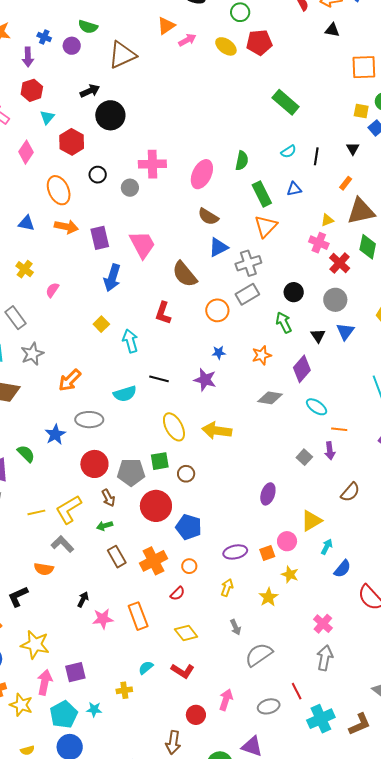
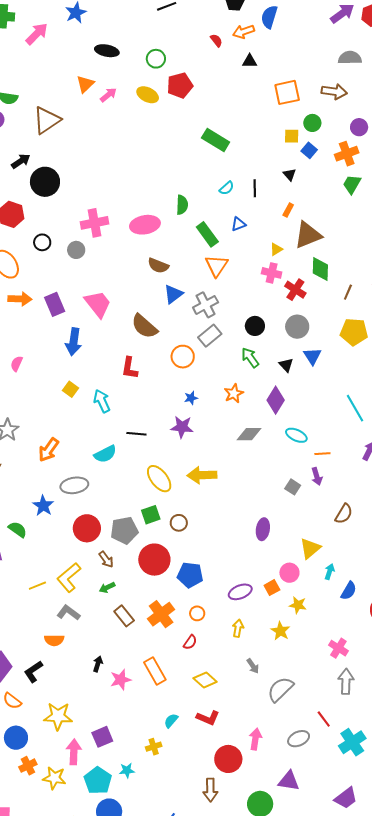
pink ellipse: (202, 174) -> (145, 225), turned 64
red circle: (196, 715) -> (228, 759), size x1.4

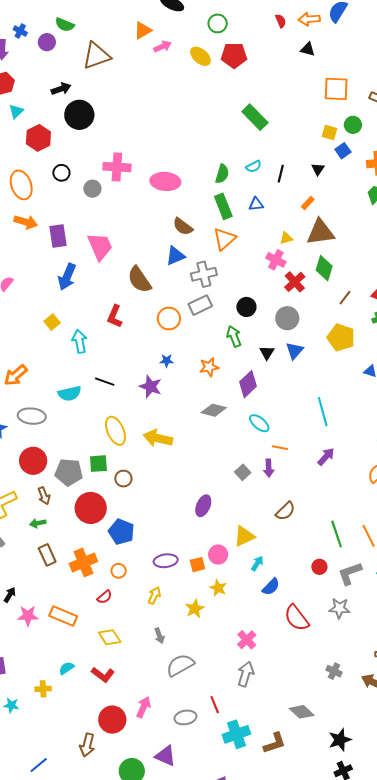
green semicircle: (182, 205) -> (222, 174), moved
brown semicircle: (158, 266) -> (183, 227), moved
orange rectangle: (155, 671) -> (63, 616), turned -52

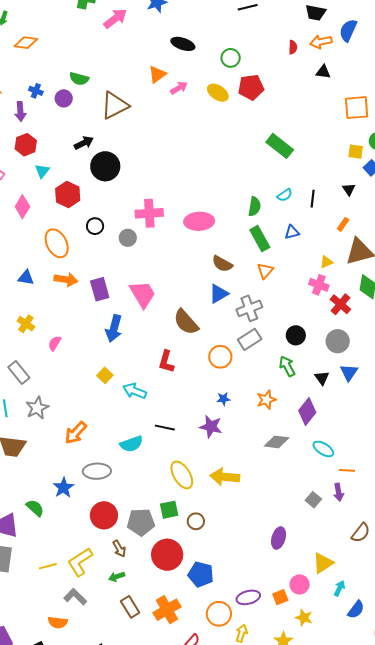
red semicircle: (281, 21) -> (293, 47), turned 32
orange triangle: (224, 239) -> (265, 271), size x0.7
cyan arrow: (79, 341) -> (135, 391), turned -50
orange circle: (119, 571) -> (219, 614), moved, size x1.6

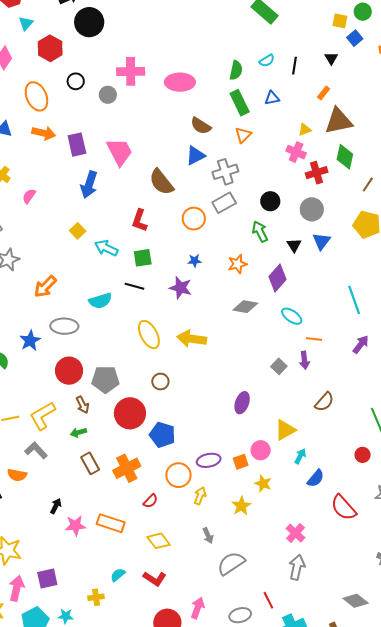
red cross: (340, 304) -> (317, 173), turned 30
green square: (169, 510) -> (143, 258), moved

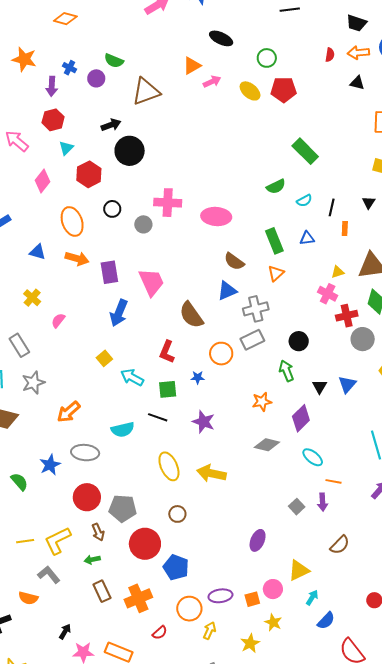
green semicircle: (236, 70) -> (276, 187), moved, turned 48
orange rectangle: (324, 93) -> (345, 229), moved, turned -40
gray circle: (312, 209) -> (363, 339), moved
blue star: (195, 261) -> (198, 377), moved

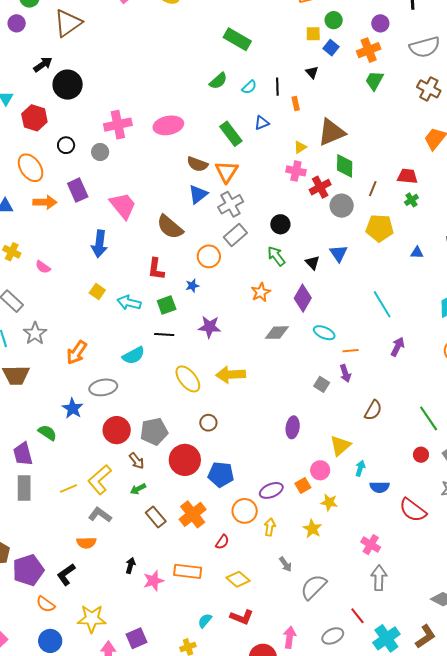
purple rectangle: (109, 272) -> (78, 190), moved
orange triangle: (276, 273) -> (227, 172), moved, size x1.4
pink semicircle: (58, 321) -> (43, 267), turned -77
blue semicircle: (326, 621) -> (380, 487), turned 60

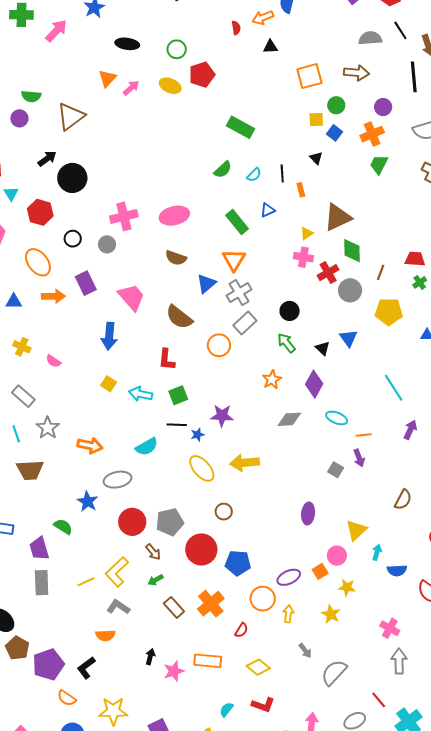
brown semicircle: (197, 164) -> (176, 258), moved
blue star: (192, 286) -> (198, 435), moved
orange arrow: (77, 352) -> (90, 445), turned -110
brown semicircle: (373, 410) -> (403, 500), moved

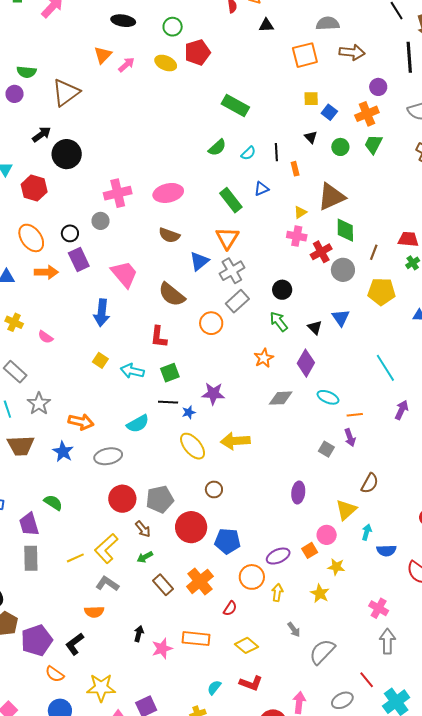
gray semicircle: (370, 38) -> (328, 24), moved
green circle: (336, 105) -> (340, 147), moved
black circle: (73, 239) -> (70, 233), moved
brown semicircle: (403, 500) -> (370, 483), moved
blue star: (88, 501) -> (63, 452), moved

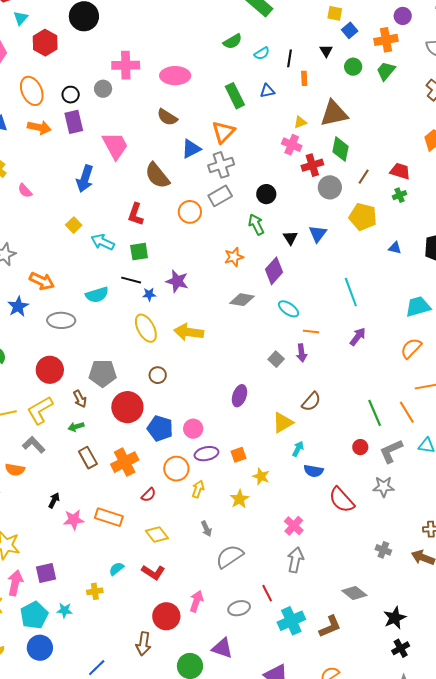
red circle: (122, 499) -> (50, 370), moved
pink circle: (327, 535) -> (193, 429), moved

